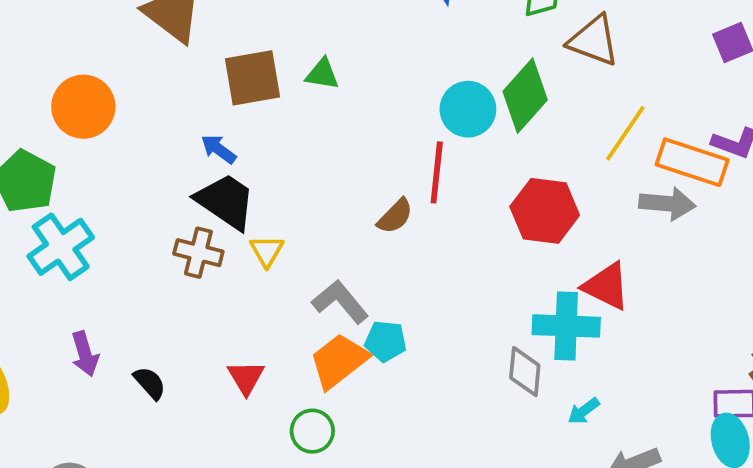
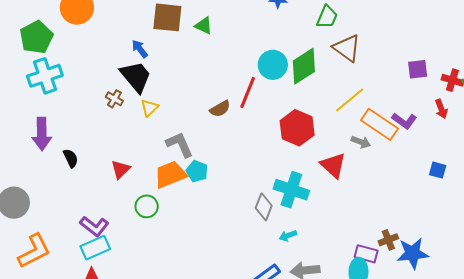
gray arrow: (667, 204) -> (361, 142), size x0.7
brown cross: (198, 253) -> (114, 99), size x0.7
red triangle: (606, 286) -> (333, 165), moved
purple arrow: (85, 354) -> (42, 134), size x1.4

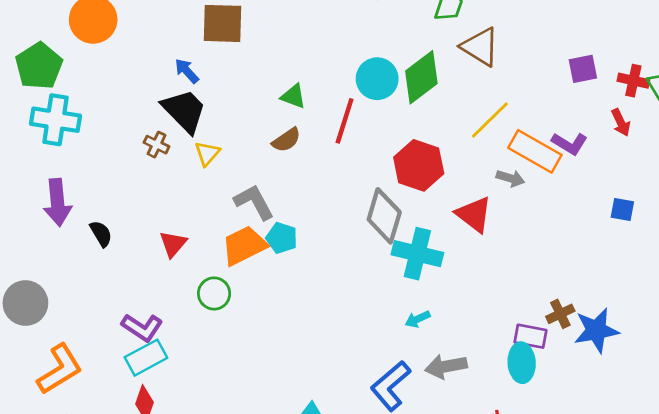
green triangle: (204, 26) -> (293, 96), moved
cyan cross: (45, 76) -> (55, 120), turned 32
brown semicircle: (220, 109) -> (286, 140), moved
gray diamond: (264, 207) -> (384, 216), moved, size x1.4

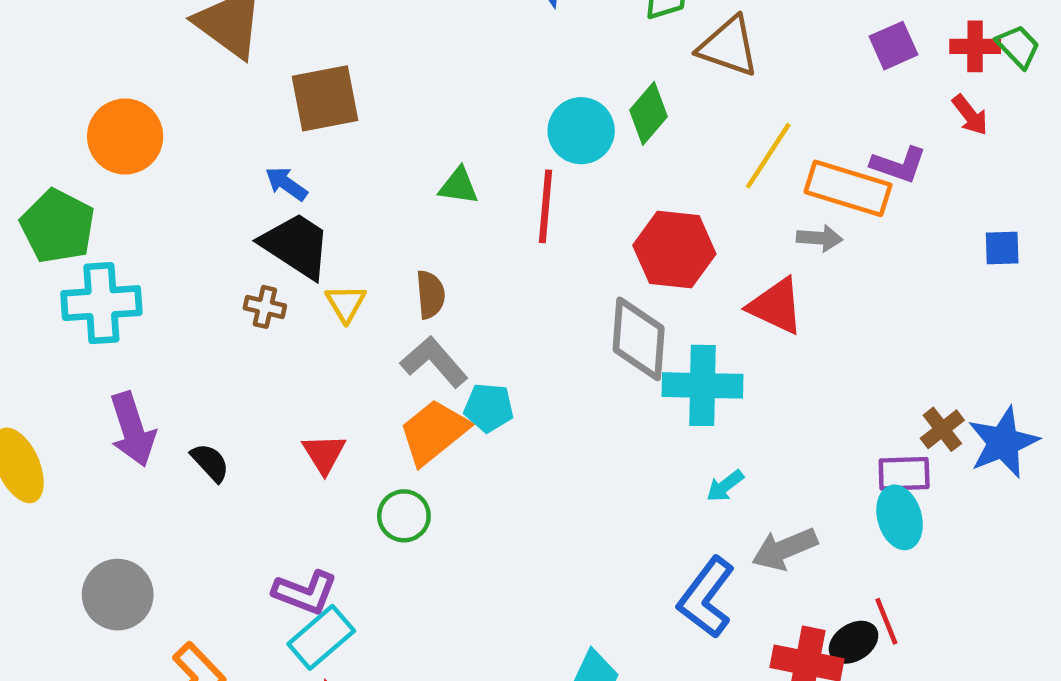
green diamond: (421, 77) -> (649, 113), size x0.7
brown semicircle: (286, 140) -> (430, 295), moved, turned -48

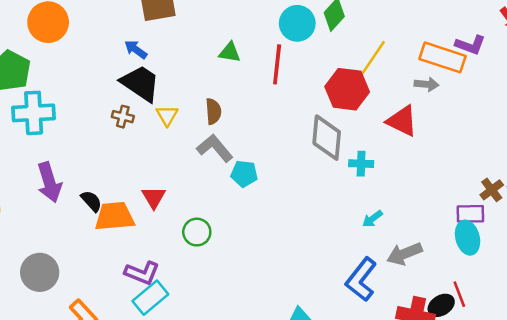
yellow line: (768, 156) -> (372, 59), moved
cyan cross: (702, 385) -> (361, 164), size x0.6
orange trapezoid: (434, 432) -> (114, 216), moved, turned 33

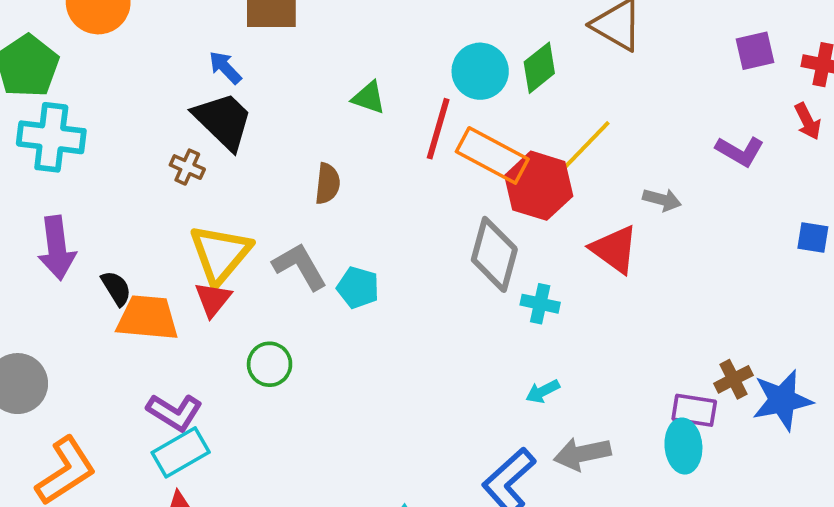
orange rectangle: (443, 57) -> (492, 155), moved
yellow triangle: (167, 115) -> (220, 254), moved, size x1.8
gray L-shape: (215, 148) -> (300, 266), moved

